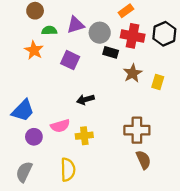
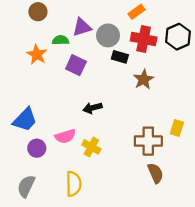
green semicircle: (49, 30) -> (61, 40), moved
yellow rectangle: (158, 82) -> (177, 128), moved
yellow cross: (84, 136) -> (91, 147), turned 35

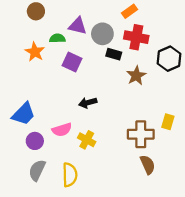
purple triangle: (82, 27) -> (78, 26), turned 30
black hexagon: (178, 37) -> (169, 59), moved
gray semicircle: (26, 186) -> (37, 170), moved

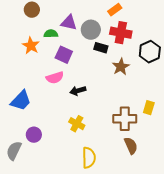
pink semicircle: (62, 130) -> (55, 78), moved
purple circle: (35, 141) -> (34, 135), moved
gray semicircle: (37, 170) -> (14, 151), moved
yellow semicircle: (70, 175) -> (89, 158), moved

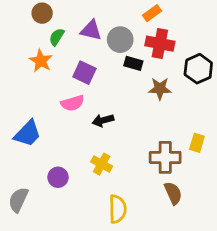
green semicircle: (51, 34) -> (57, 37), moved, turned -56
brown star: (121, 67) -> (160, 89), turned 30
purple circle: (34, 135) -> (58, 177), moved

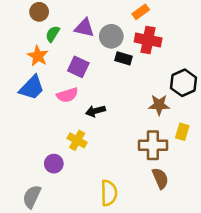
black hexagon: (198, 69) -> (184, 83), moved
brown star: (160, 89) -> (159, 105), moved
blue trapezoid: (28, 134) -> (32, 88), moved
yellow cross: (102, 164) -> (77, 140), moved
gray semicircle: (18, 200) -> (32, 197), moved

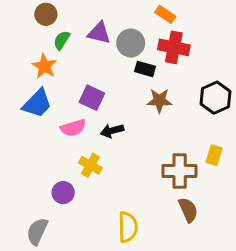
orange rectangle: (141, 12) -> (165, 14), turned 70
purple square: (78, 67) -> (92, 98), moved
pink semicircle: (67, 95) -> (73, 128), moved
brown star: (159, 105) -> (159, 101), moved

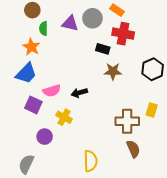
green semicircle: (62, 40) -> (44, 28), turned -32
gray circle: (131, 43) -> (93, 18), moved
purple square: (92, 98) -> (33, 105), moved

